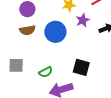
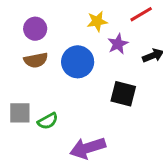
black square: (81, 67) -> (123, 94), moved
green semicircle: (46, 72) -> (48, 121), moved

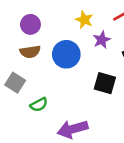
yellow star: (97, 21) -> (84, 20), turned 30
gray square: (20, 113) -> (15, 83), moved, turned 30

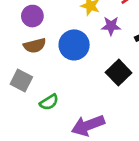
purple star: (102, 40) -> (111, 26), turned 30
black square: (105, 83) -> (119, 73), turned 35

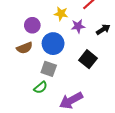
purple circle: (32, 16) -> (32, 25), moved
gray square: (21, 81) -> (49, 69), moved

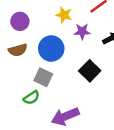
purple circle: (32, 25) -> (20, 21), moved

